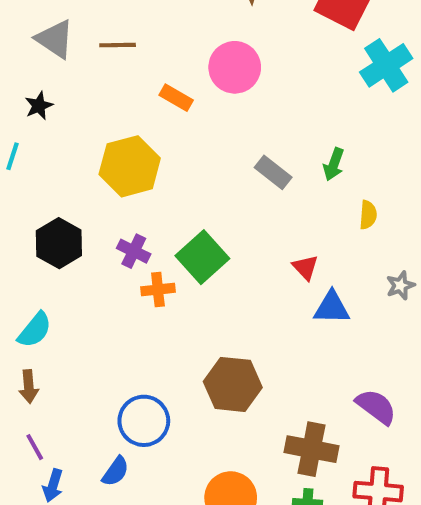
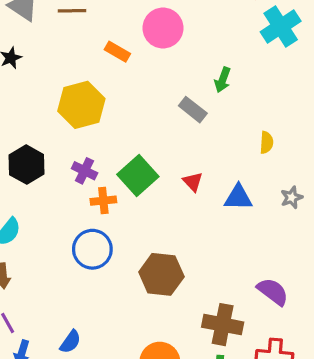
green arrow: (334, 164) -> (223, 80), moved
red triangle: (305, 267) -> (193, 182), moved
blue triangle: (332, 308) -> (238, 197), moved
blue circle: (144, 421) -> (92, 249), moved

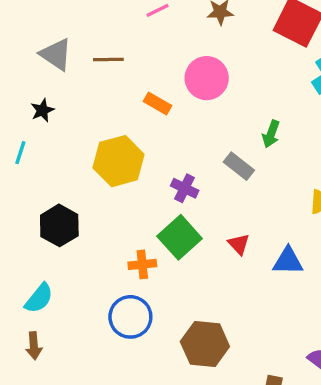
purple cross: (85, 171) -> (185, 188), moved

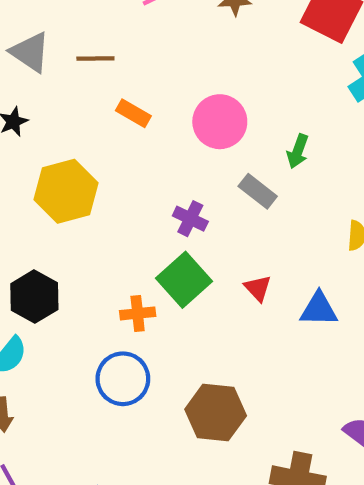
pink circle: (207, 78) -> (220, 122), moved
orange rectangle: (158, 103) -> (133, 113), moved
yellow hexagon: (119, 161) -> (66, 191), moved
black hexagon: (59, 225) -> (34, 297), moved

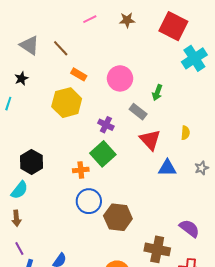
brown line: (95, 58) -> (61, 48), turned 48
yellow hexagon: (66, 191) -> (67, 103), moved
red triangle: (258, 288) -> (150, 140), moved, size x1.6
blue circle: (123, 379) -> (89, 201), moved

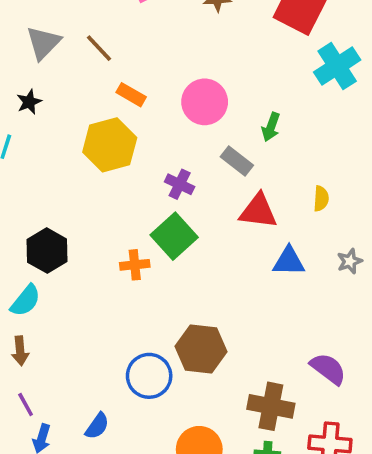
gray triangle: (29, 45) -> (43, 43), turned 40
red triangle: (150, 140) -> (258, 211), turned -40
blue circle: (89, 201) -> (149, 376), moved

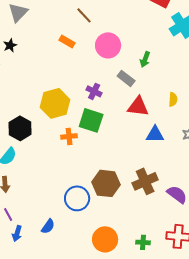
brown line: (99, 48) -> (84, 15), moved
yellow hexagon: (110, 145) -> (55, 103), moved
green square: (174, 236) -> (91, 120), turned -30
brown cross: (271, 406) -> (145, 181), moved, turned -35

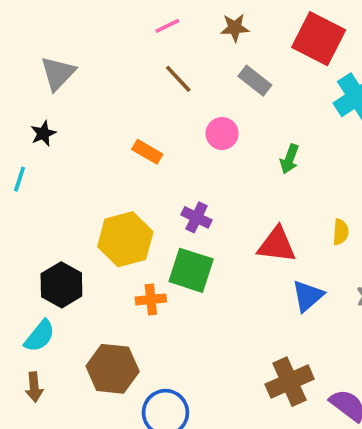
orange rectangle: (67, 41) -> (147, 152), moved
pink circle: (108, 45) -> (222, 133), size x0.7
gray rectangle: (126, 78) -> (255, 81), moved
blue triangle: (155, 134) -> (308, 296), turned -42
brown hexagon: (106, 183) -> (113, 369), moved

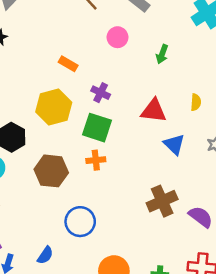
orange rectangle: (147, 152) -> (68, 64), moved
blue triangle: (308, 296) -> (174, 144), turned -35
orange cross: (151, 299) -> (96, 160), moved
brown hexagon: (113, 369) -> (51, 171), moved

